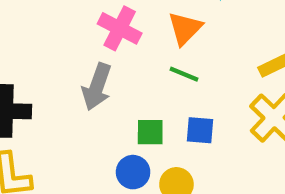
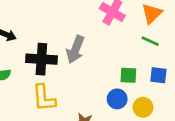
gray arrow: (97, 87) -> (75, 49), moved

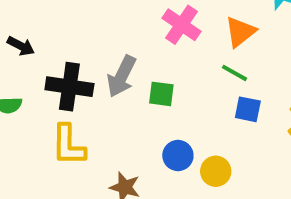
green square: (128, 75) -> (161, 94), moved
blue square: (158, 75) -> (248, 109), moved

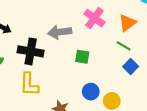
gray arrow: (122, 76) -> (60, 32), moved, turned 55
blue square: (248, 109) -> (131, 66), turned 32

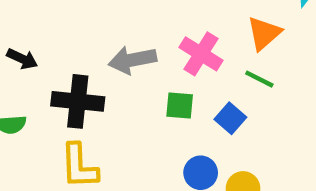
pink cross: (94, 18) -> (201, 54), moved
blue square: (131, 66) -> (230, 118), moved

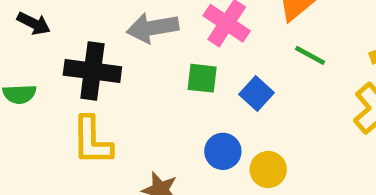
green line: (259, 79) -> (310, 55), moved

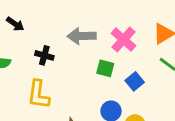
black cross: (92, 71) -> (44, 55), size x0.6

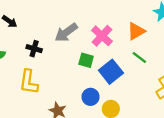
gray arrow: (82, 36) -> (66, 32), turned -35
blue square: (135, 81) -> (111, 72), size x1.5

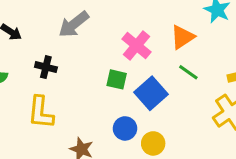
gray arrow: (66, 32) -> (74, 24), moved

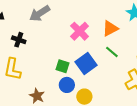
green square: (117, 79) -> (62, 66), moved

